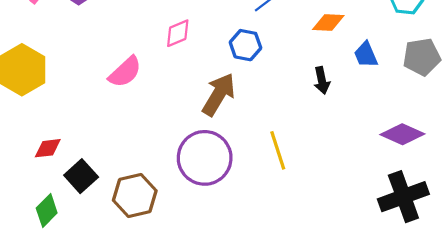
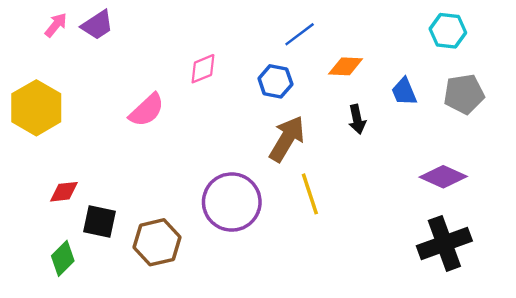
orange diamond: (328, 22) -> (346, 66), moved
brown arrow: (219, 94) -> (287, 139), moved
black square: (81, 176) -> (100, 222), turned -36

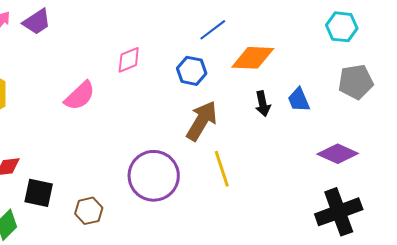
orange diamond: (346, 66) -> (253, 58), size x1.4
blue trapezoid: (404, 92) -> (299, 100), moved
brown hexagon: (157, 242) -> (89, 211), size x0.7

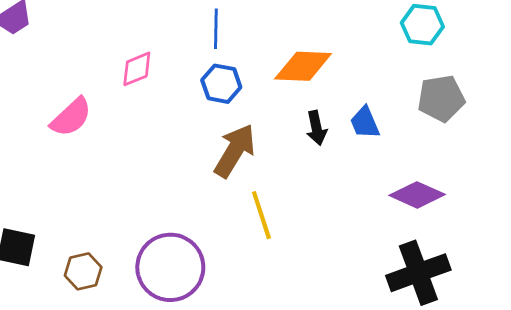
blue line: (213, 30) -> (216, 29), moved, turned -52
purple circle: (154, 176) -> (170, 267), moved

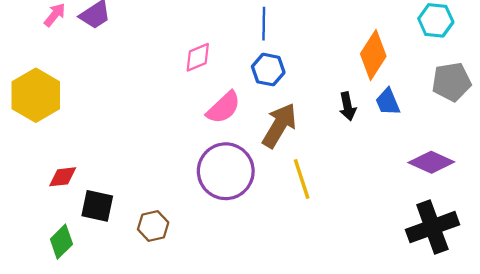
orange diamond: (303, 66) -> (373, 55), moved, turned -60
pink semicircle: (71, 117) -> (223, 108), moved
purple circle: (170, 267) -> (226, 171), moved

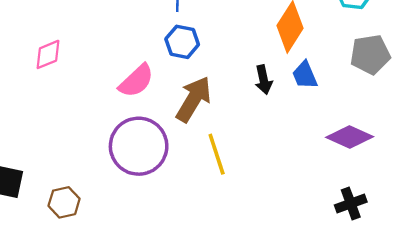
pink diamond: (198, 57) -> (48, 54), moved
black cross: (432, 227) -> (351, 204), size x0.6

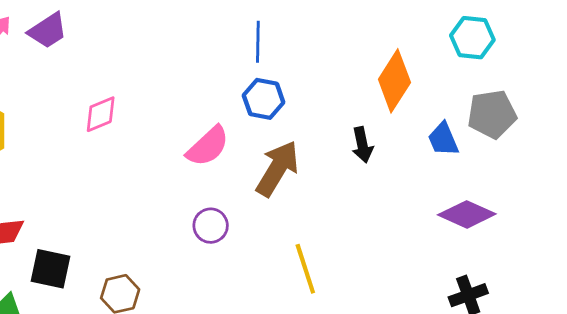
blue trapezoid: (305, 75) -> (443, 139), moved
purple circle: (139, 146) -> (211, 226), size x0.5
yellow line: (217, 154) -> (305, 269), moved

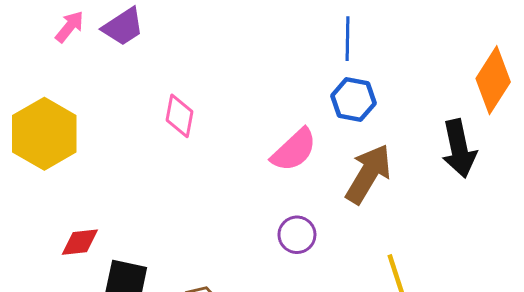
pink diamond: (101, 114) -> (180, 116), turned -57
black arrow: (362, 145) -> (459, 149), size x1.5

